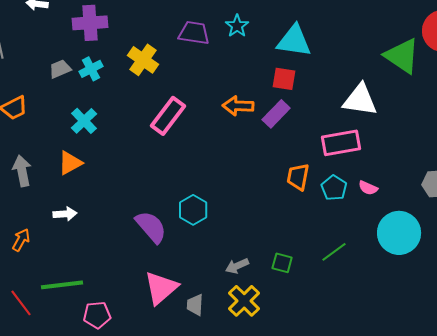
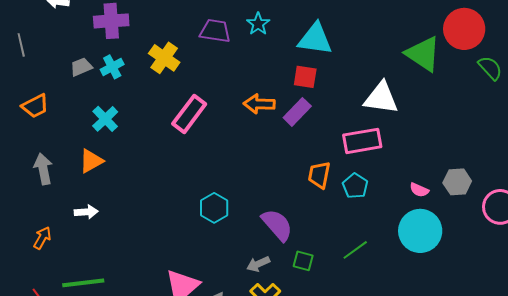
pink semicircle: (368, 188) -> (419, 190), moved
purple semicircle: (151, 227) -> (277, 225), moved

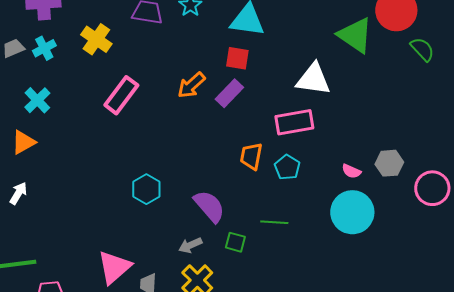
orange arrow: (259, 104) -> (191, 85), turned -44
white arrow: (86, 212) -> (18, 193), turned -55
green line: (355, 250) -> (274, 222), moved, turned 40

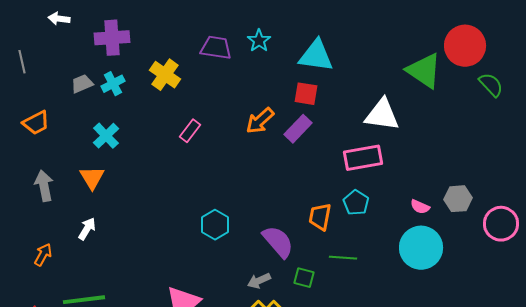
pink rectangle: (121, 95) -> (190, 131), size x0.6
orange triangle: (23, 142) -> (92, 178), turned -32
orange trapezoid: (251, 156) -> (320, 217), moved

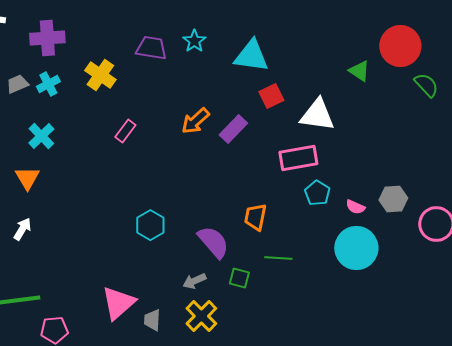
green triangle: (424, 71) -> (359, 71), size x0.6
red square: (306, 94) -> (271, 96), moved, turned -35
cyan pentagon: (356, 203) -> (317, 193), moved

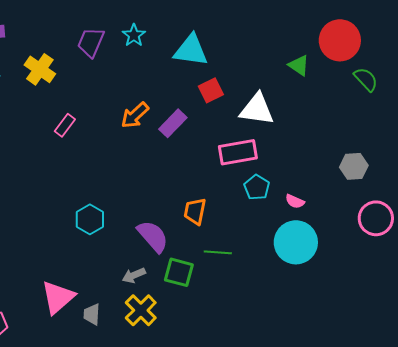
purple trapezoid: (151, 48) -> (91, 42), turned -76
gray hexagon: (393, 199) -> (354, 166), moved
green square: (239, 278) -> (179, 272), size x1.4

